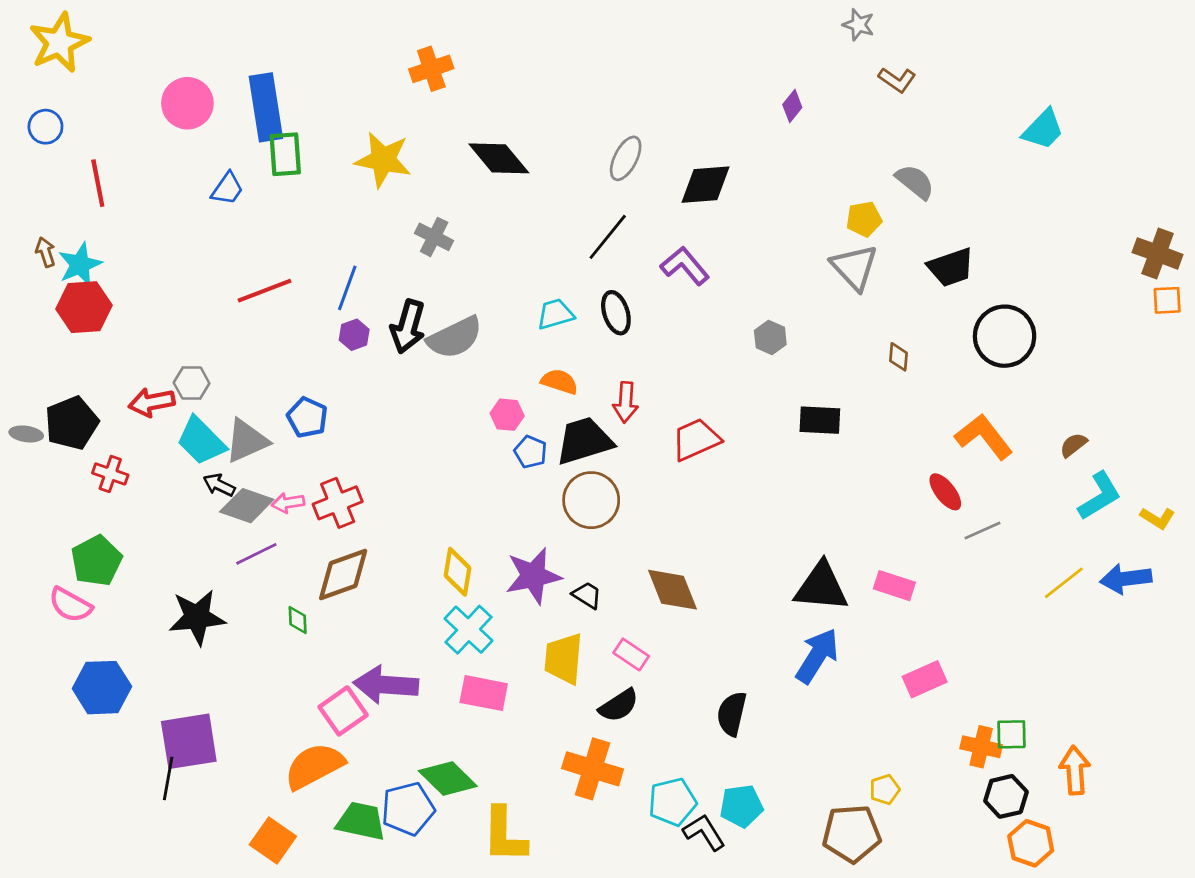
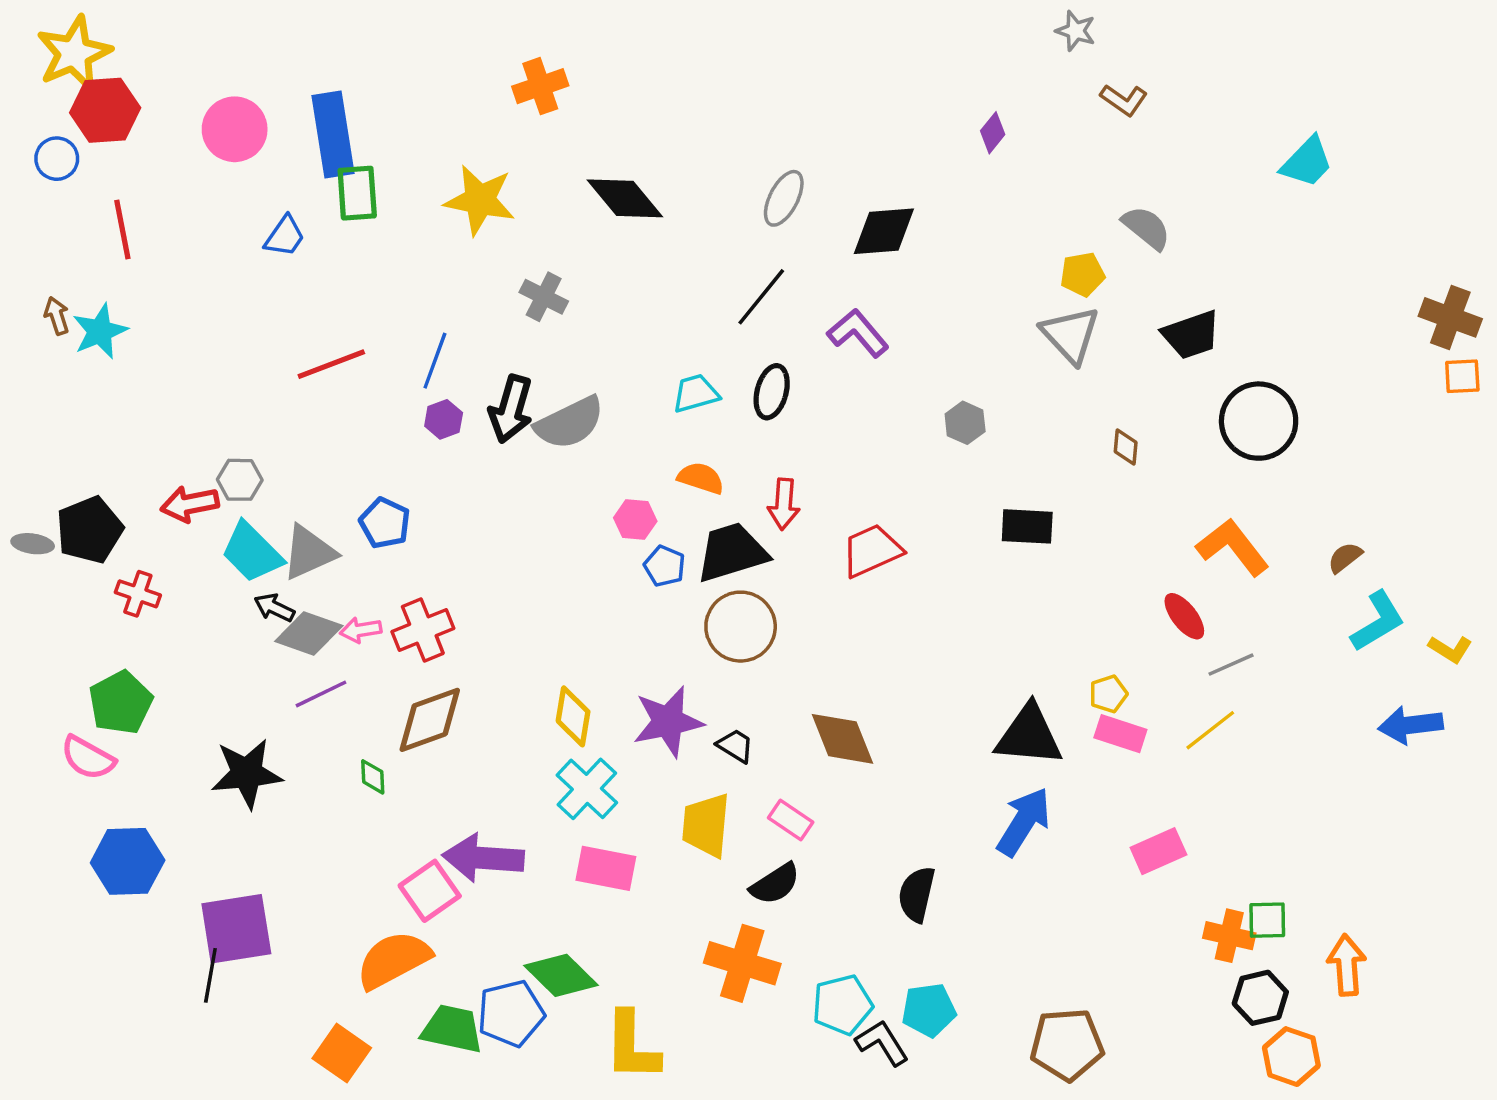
red hexagon: (84, 307) -> (105, 110), moved
black ellipse: (616, 313) -> (772, 392), turned 33
yellow line: (1064, 583) -> (1210, 730), moved
yellow pentagon: (885, 789) -> (1108, 694), moved

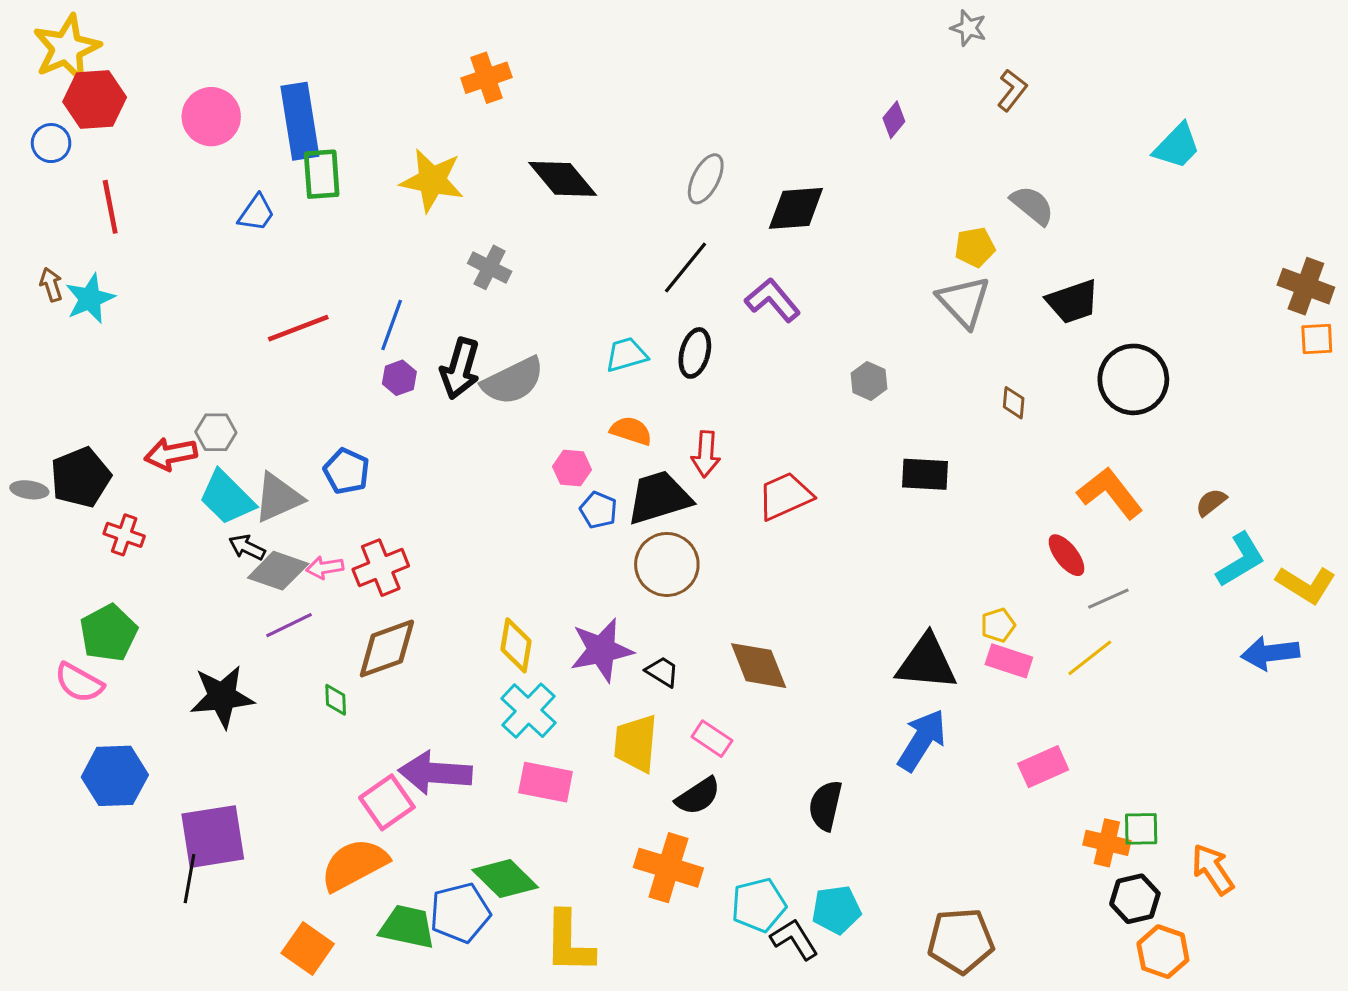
brown L-shape: (1124, 100) -> (1012, 90), turned -87
yellow L-shape: (1450, 649) -> (1306, 585), size x1.5
orange arrow: (1347, 965) -> (1213, 869), turned -30

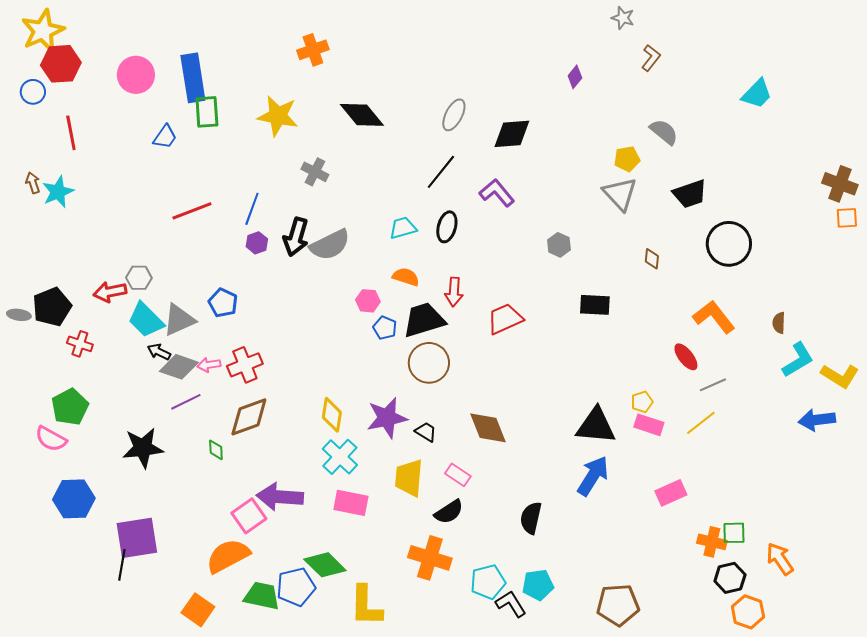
brown semicircle: (1211, 502) -> (779, 323), turned -50

